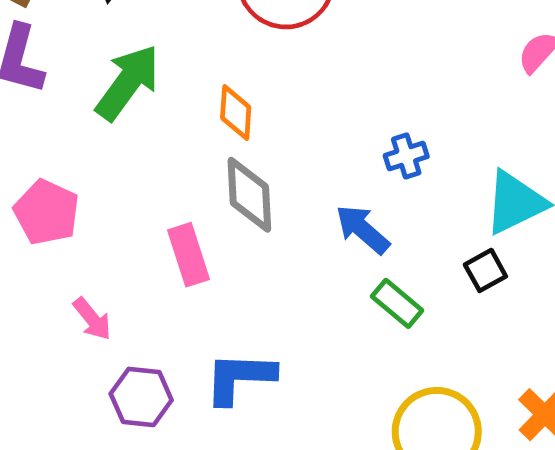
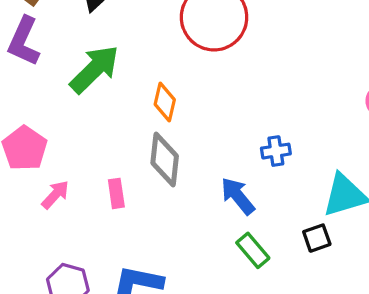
pink rectangle: (188, 255) -> (116, 193), size x0.7
pink arrow: (92, 319) -> (55, 195), moved, turned -108

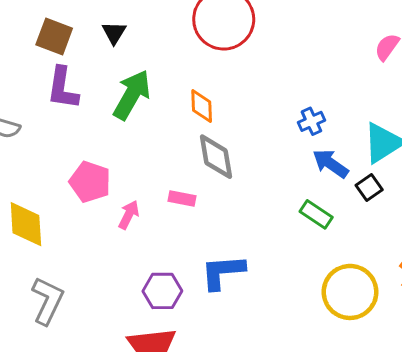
pink rectangle: (116, 193) -> (182, 199), turned -55
blue arrow: (238, 196) -> (331, 164), moved

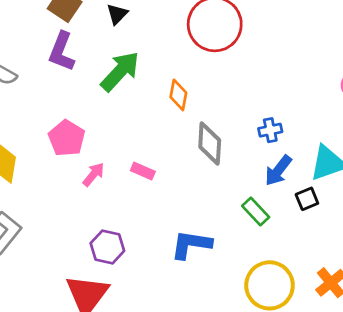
gray diamond: (216, 157) -> (210, 143), moved
blue arrow: (331, 164) -> (278, 170), turned -100
blue L-shape: (223, 272) -> (191, 244), moved

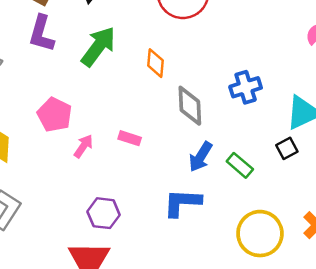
blue cross: (270, 130) -> (246, 87), size x1.4
blue arrow: (278, 170) -> (201, 157), moved

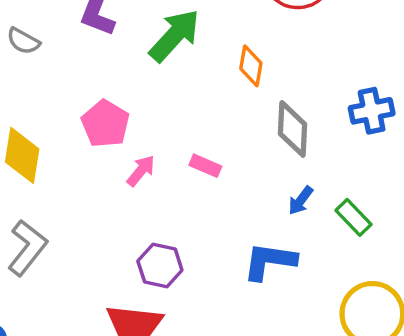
blue arrow: (201, 157) -> (301, 201), size x0.7

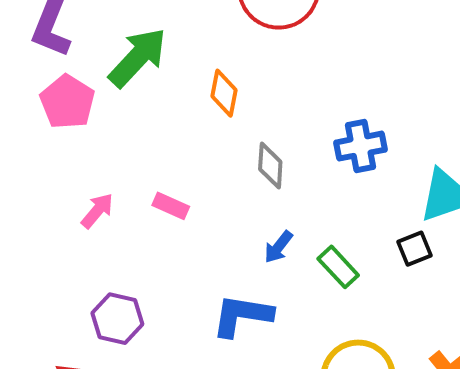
pink pentagon: (105, 124) -> (67, 102), moved
gray diamond: (292, 129) -> (270, 165), size x0.7

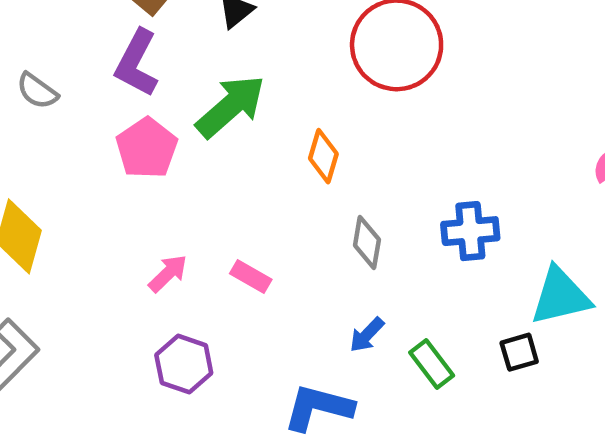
purple hexagon: (117, 319) -> (184, 364), moved

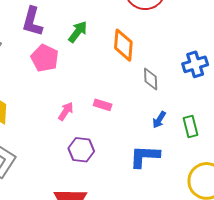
green arrow: (231, 106) -> (78, 32), size x0.7
orange diamond: (323, 156) -> (123, 45), size x1.4
green rectangle: (432, 364) -> (190, 127), turned 35

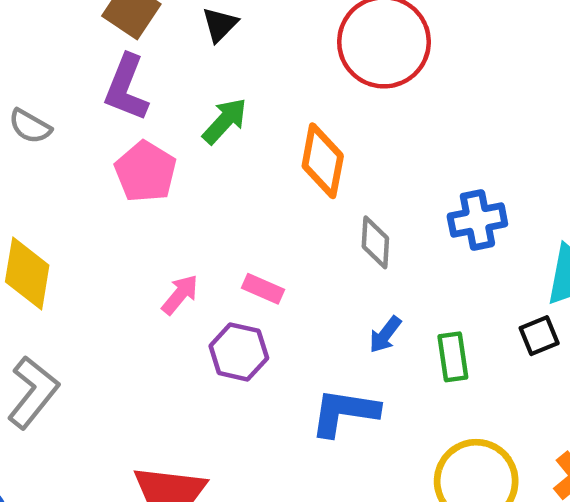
purple hexagon: (81, 150) -> (239, 352), moved

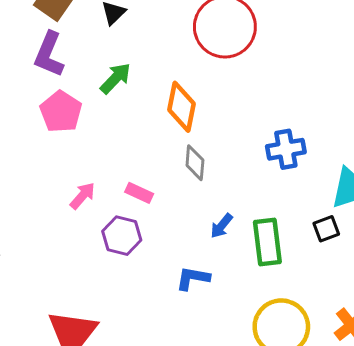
gray diamond: (375, 242) -> (195, 163), moved
green rectangle: (453, 357) -> (267, 242), size x1.4
blue L-shape: (344, 412) -> (193, 278), size x0.7

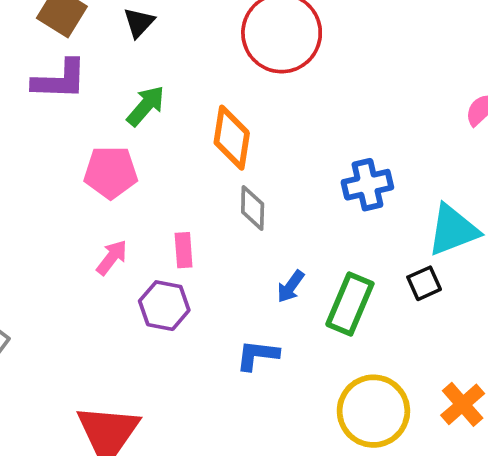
purple L-shape: (49, 54) -> (60, 80), turned -108
pink pentagon: (61, 112) -> (111, 172), moved, turned -30
pink rectangle: (139, 193) -> (184, 250), turned 64
green rectangle: (267, 242) -> (350, 304), turned 33

